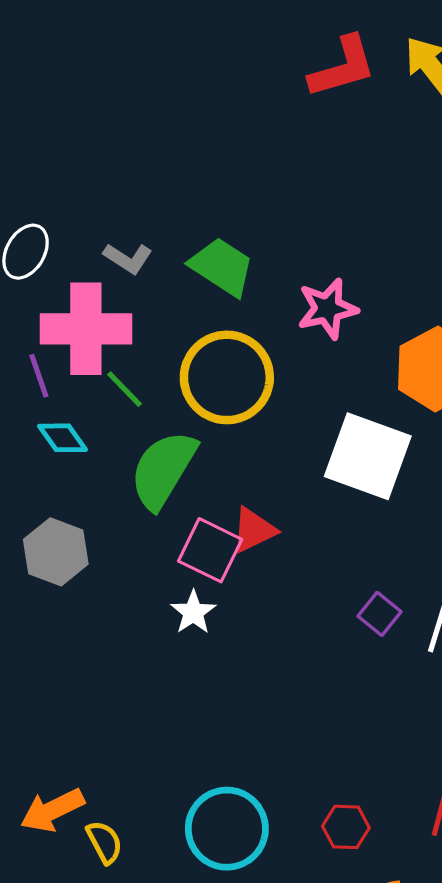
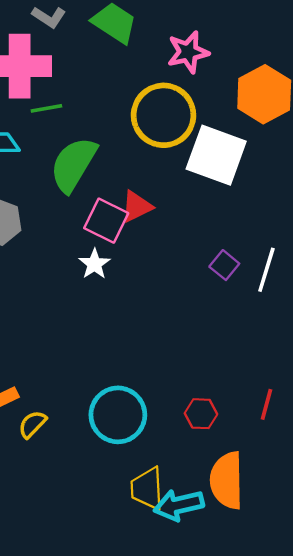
yellow circle: (227, 377) -> (164, 115), moved
green line: (125, 389) -> (46, 108), turned -56
yellow semicircle: (104, 842) -> (32, 424), turned -108

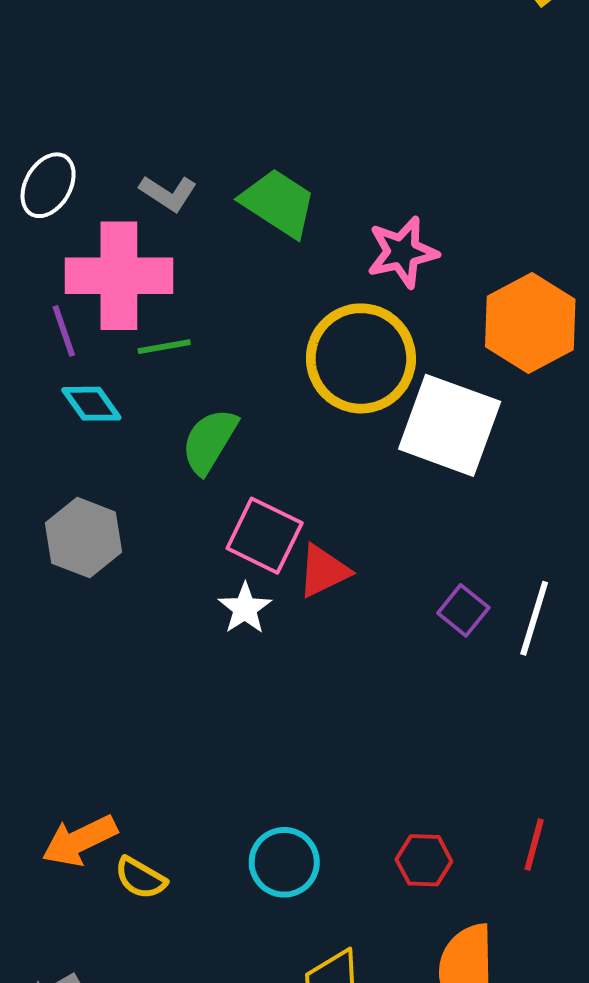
green semicircle: (73, 164) -> (209, 441), size x0.7
red triangle: (137, 207) -> (324, 571), moved
cyan circle: (118, 415) -> (284, 862), size x0.7
yellow semicircle: (32, 424) -> (141, 878), turned -104

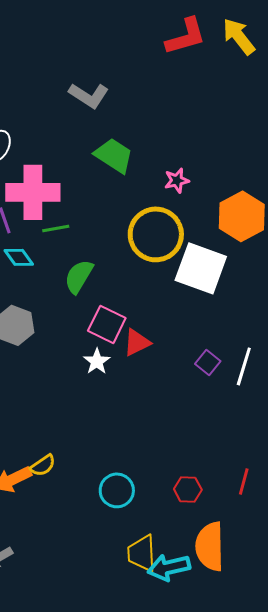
gray L-shape: (168, 193) -> (89, 95), moved, size x1.4
pink star: (402, 252) -> (177, 180), size x0.7
yellow semicircle: (141, 878) -> (43, 465), moved, turned -64

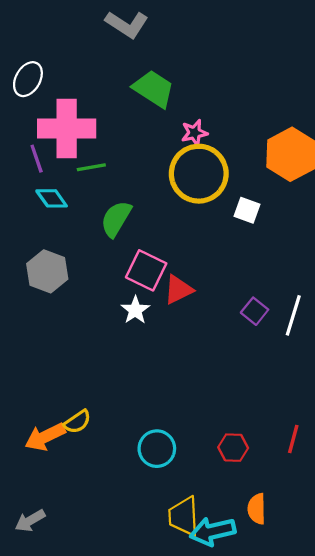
pink star: (177, 180) -> (194, 133), moved
white square: (201, 268) -> (247, 210), size x0.5
orange semicircle: (210, 546) -> (257, 509), size x0.6

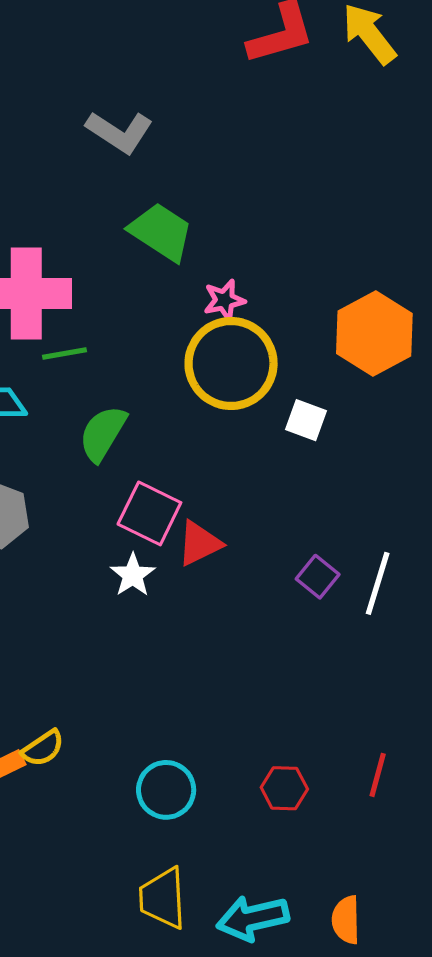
orange semicircle: (257, 509) -> (346, 920), moved
yellow trapezoid: (184, 516) -> (163, 898), moved

